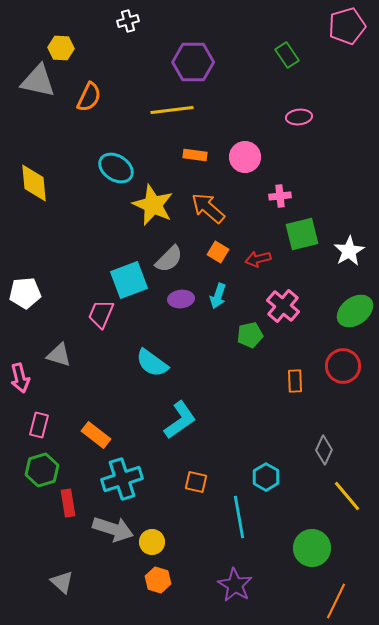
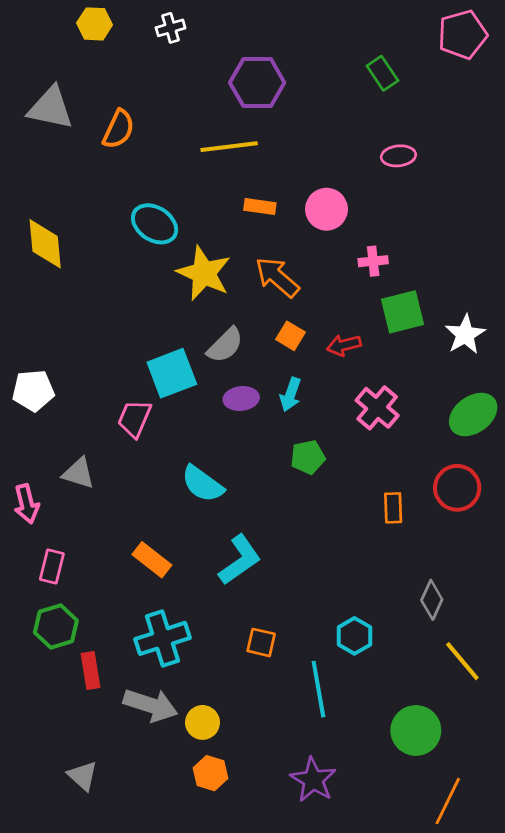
yellow hexagon: (61, 48) -> (95, 24), moved
green pentagon: (250, 335) -> (308, 457), moved
orange rectangle: (96, 435) -> (152, 560), moved

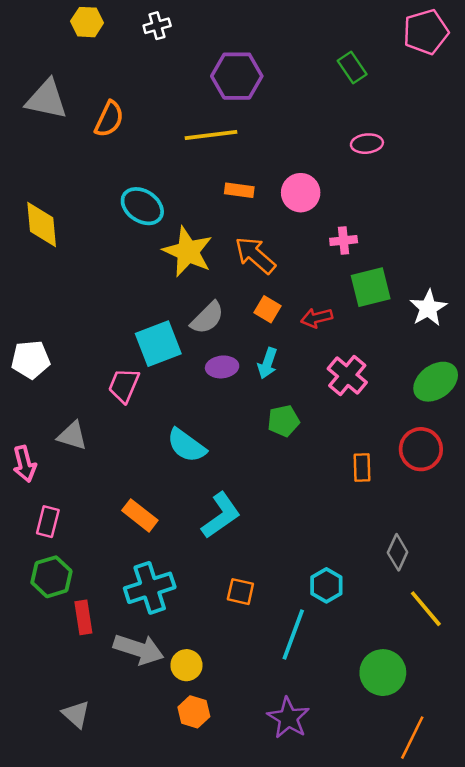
cyan line: (318, 689) -> (293, 634), turned 30

